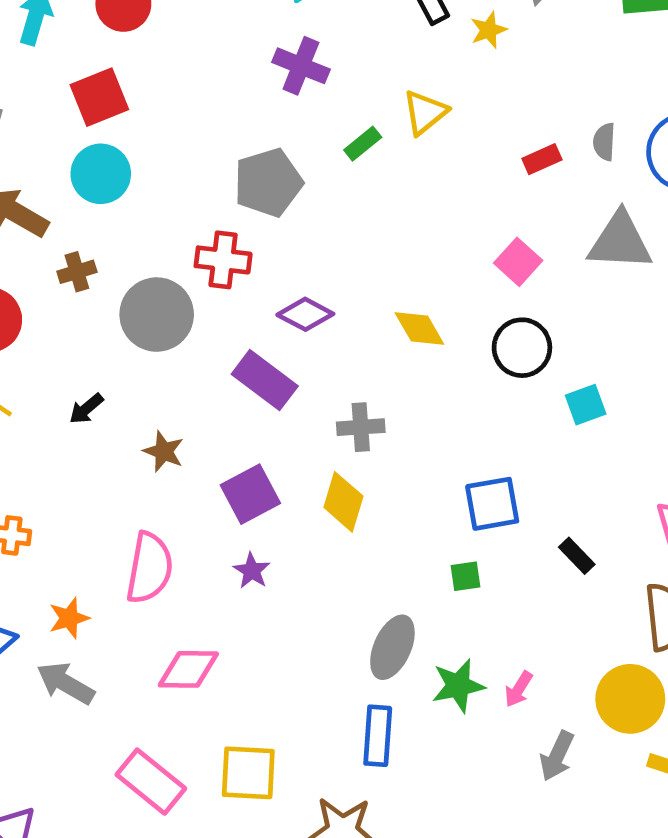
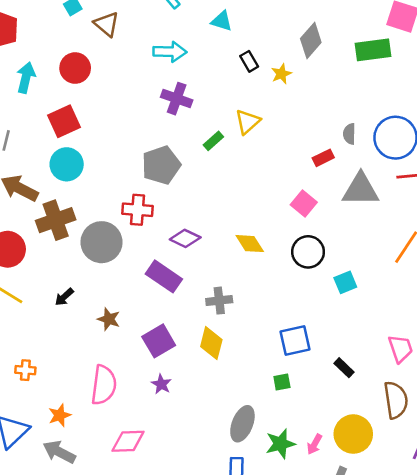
red rectangle: (542, 159) -> (323, 158), moved
brown cross: (77, 272) -> (56, 220), size x1.8
yellow circle: (630, 699) -> (353, 434), moved

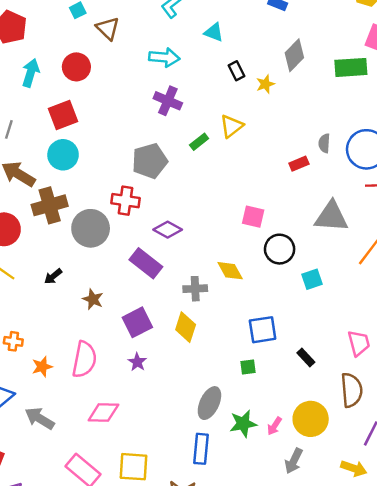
gray triangle: (361, 190) -> (331, 217), moved
pink square: (304, 204) -> (253, 217), moved, turned -30
yellow diamond: (250, 244) -> (230, 271), moved
orange star: (60, 415) -> (42, 367), moved

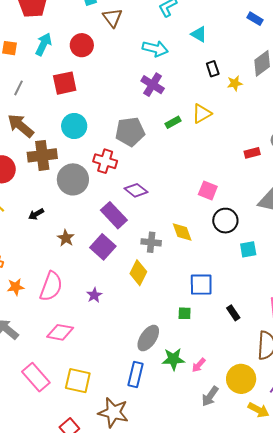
cyan circle: (63, 155) -> (74, 126), moved
purple square: (137, 322) -> (103, 247), moved, turned -30
yellow circle: (311, 419) -> (241, 379), moved

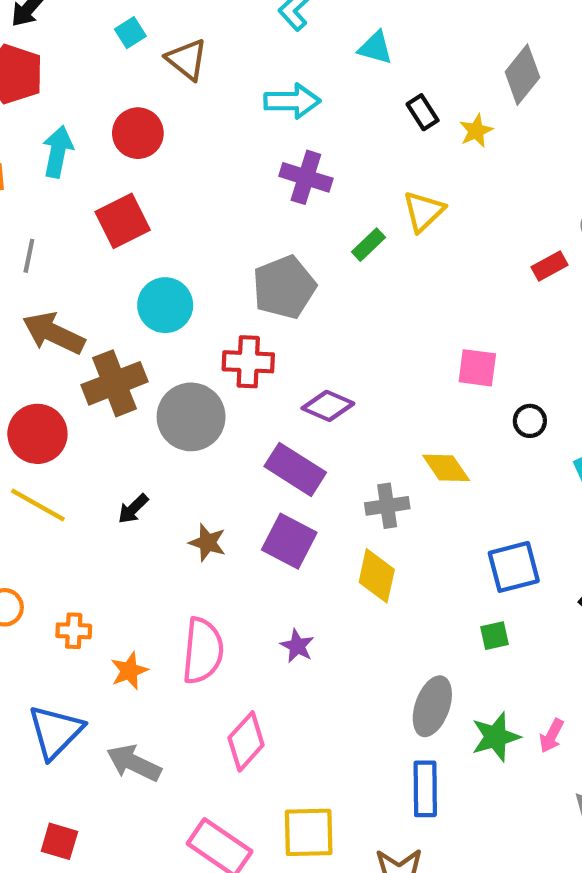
black circle: (225, 221) -> (530, 421), size x0.6
pink diamond: (60, 332) -> (246, 741), turned -44

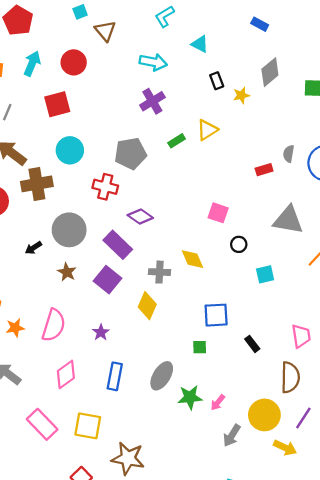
purple cross: (306, 177) -> (152, 101), turned 30
gray circle: (191, 417) -> (69, 230), moved
blue rectangle: (425, 789) -> (115, 376), moved

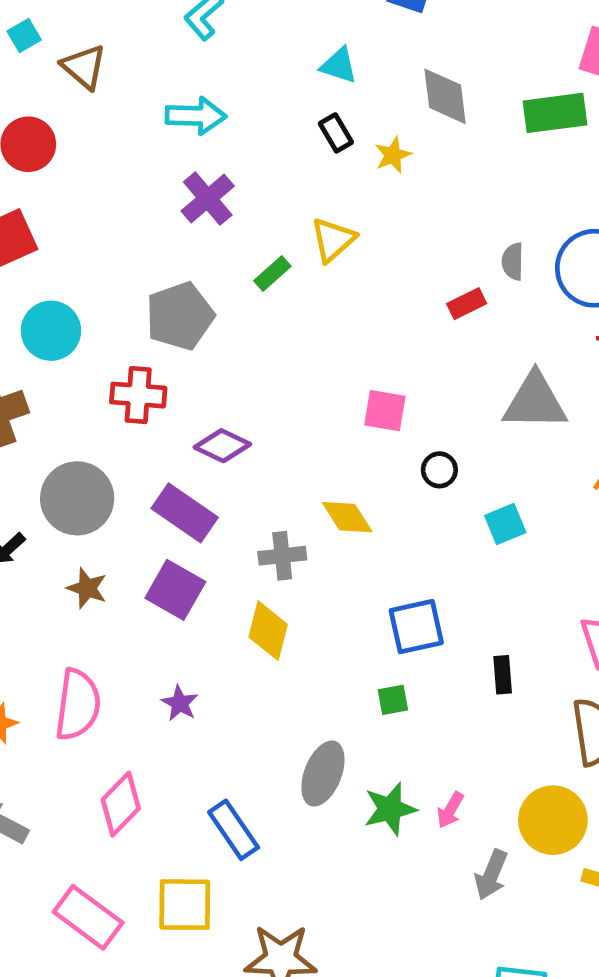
cyan triangle: (200, 44) -> (339, 66), moved
gray diamond: (270, 72) -> (445, 96), turned -48
black rectangle: (252, 344) -> (503, 675), turned 42
blue rectangle: (115, 376) -> (234, 830), moved, turned -36

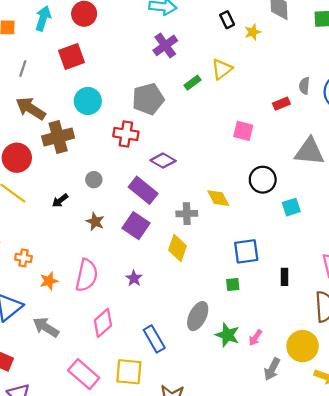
pink square: (385, 411) -> (243, 131), moved
black circle: (439, 470) -> (263, 180), size x1.6
gray circle: (77, 498) -> (94, 180), size x0.5
green star: (390, 809) -> (227, 335), turned 30

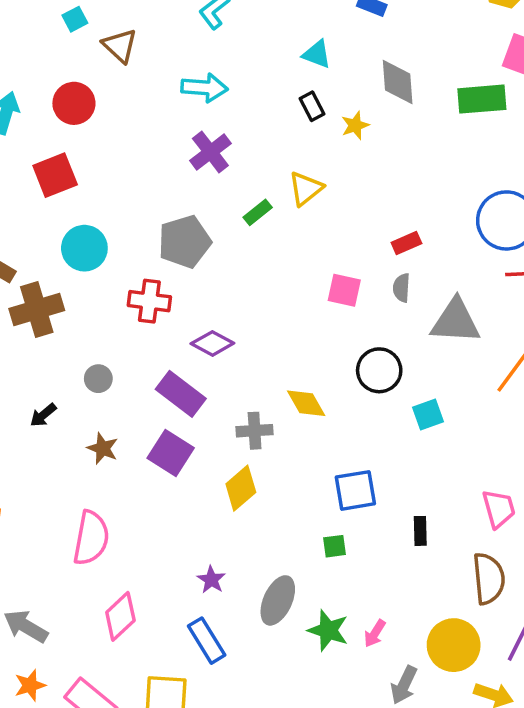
gray semicircle: (304, 86) -> (402, 288), moved
yellow diamond: (177, 248) -> (241, 488), turned 32
purple star: (134, 278) -> (211, 580), moved
orange star: (49, 281) -> (30, 685), moved

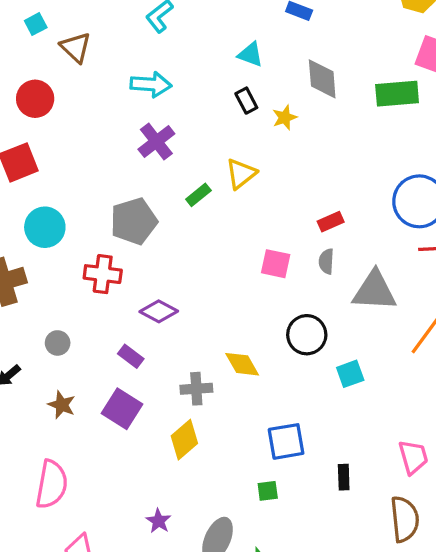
purple rectangle: (181, 394) -> (131, 356), size x0.6

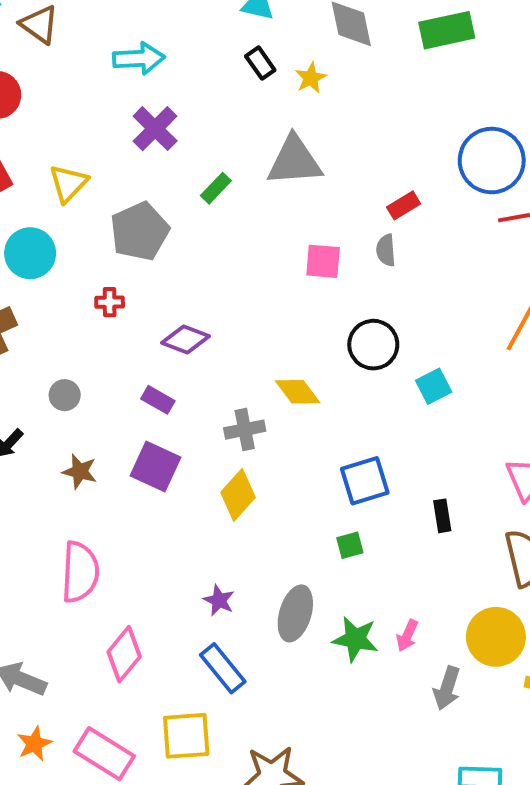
yellow triangle: (241, 174) -> (68, 183), moved
red rectangle: (331, 222) -> (404, 205), moved
red cross: (103, 274) -> (110, 302), size x0.6
gray triangle: (374, 291) -> (294, 161), moved

